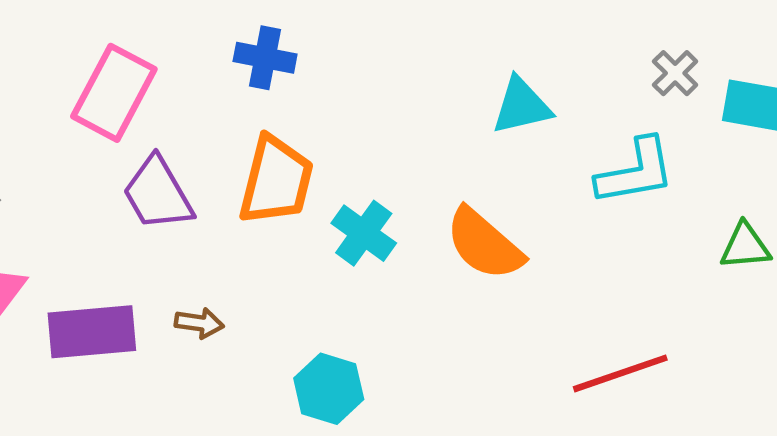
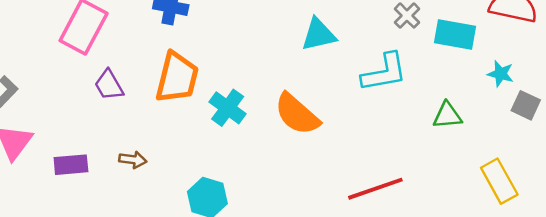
purple trapezoid: (158, 194) -> (109, 85), size x0.7
purple rectangle: (92, 332) -> (71, 165), size x0.7

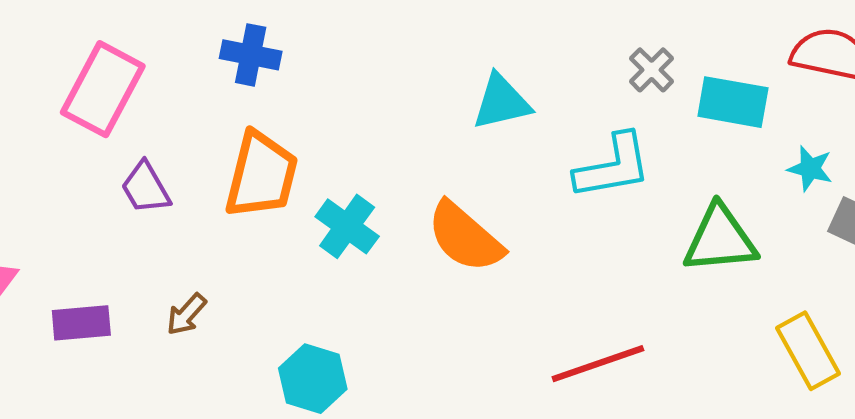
green triangle: (447, 115) -> (720, 239), size x1.5
brown arrow: (133, 160) -> (186, 314), turned 124

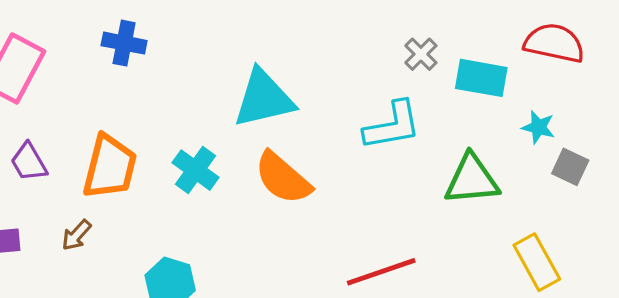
cyan triangle: (501, 102) -> (264, 99), moved, size x1.4
orange trapezoid: (261, 175) -> (110, 167), moved
purple trapezoid: (146, 188) -> (29, 162), moved

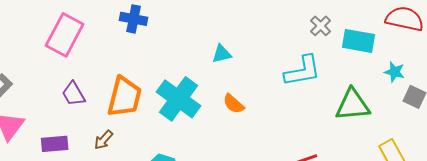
cyan triangle: (264, 99) -> (222, 54), size x0.5
cyan cross: (195, 170) -> (179, 99), size x1.5
orange semicircle: (283, 178) -> (234, 104), size x0.6

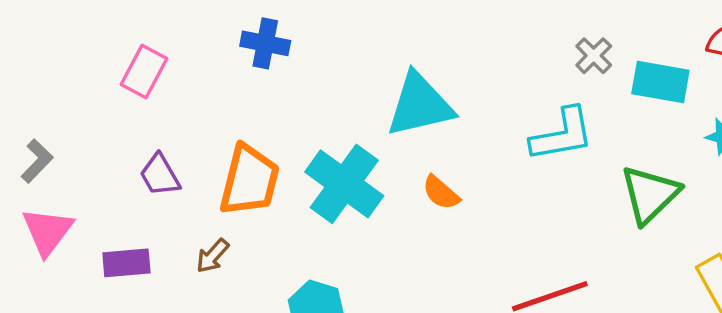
pink rectangle: (65, 35) -> (144, 71), size x0.7
cyan triangle: (222, 54) -> (420, 105), size x2.0
green triangle: (353, 105) -> (650, 194), turned -39

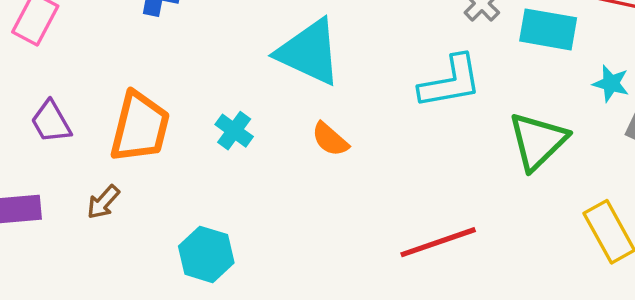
cyan triangle: (420, 105) -> (309, 52), turned 38
cyan cross: (344, 184) -> (234, 131), size x0.5

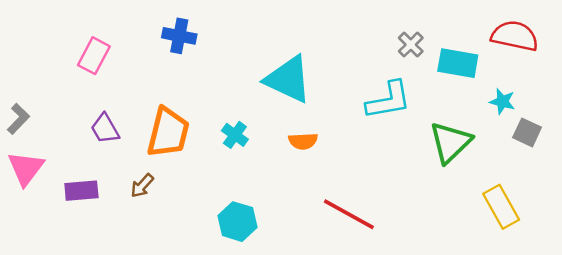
orange semicircle: (330, 139) -> (303, 141), turned -44
red line: (438, 242) -> (349, 214), moved, turned 48
cyan hexagon: (206, 254) -> (237, 222), moved

